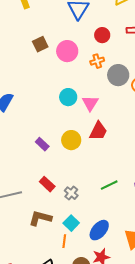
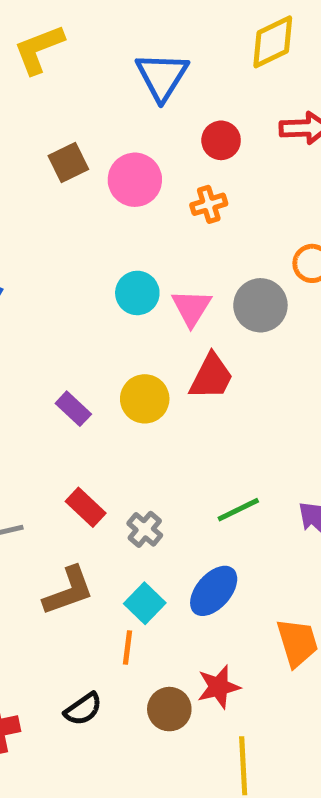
gray circle: (118, 75) -> (260, 305), moved
brown L-shape: (40, 218) -> (68, 591), turned 145
blue ellipse: (99, 230) -> (214, 591), moved

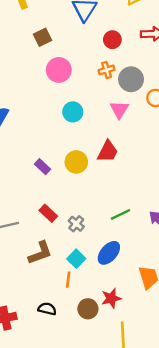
brown square: (68, 162) -> (42, 37), moved
pink circle: (135, 180) -> (59, 70), moved
gray circle: (260, 305) -> (131, 79), moved
pink triangle: (191, 308) -> (119, 110), moved
black semicircle: (83, 709) -> (47, 309), turned -132

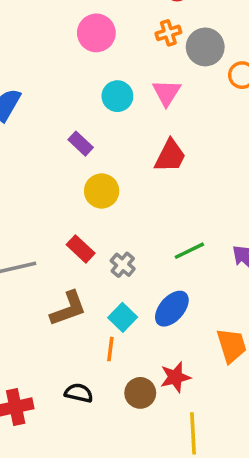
pink triangle: (119, 110) -> (167, 93), moved
yellow circle: (76, 162) -> (102, 191), moved
purple rectangle: (42, 167) -> (81, 144), moved

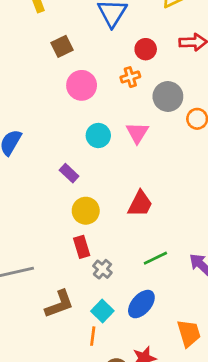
orange cross: (168, 33) -> (130, 77), moved
red trapezoid: (170, 156) -> (140, 204), moved
red rectangle: (81, 249) -> (82, 247), moved, turned 30

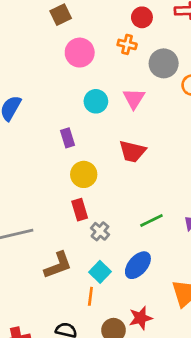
orange cross: (130, 77) -> (127, 44), turned 30
purple rectangle: (69, 173) -> (67, 138), turned 30
red trapezoid: (140, 204) -> (132, 151), moved, turned 76

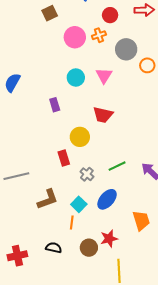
orange cross: (127, 44) -> (99, 35), turned -32
pink circle: (80, 53) -> (75, 37), moved
yellow circle: (84, 174) -> (80, 137), moved
gray cross: (100, 231) -> (87, 174), moved

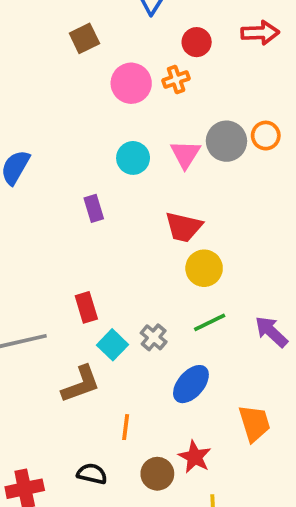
gray circle: (126, 49) -> (226, 141), moved
yellow circle: (80, 137) -> (204, 268), moved
red rectangle: (64, 158) -> (86, 307), moved
cyan square: (79, 204) -> (112, 345), moved
red star: (109, 239) -> (195, 457), turned -30

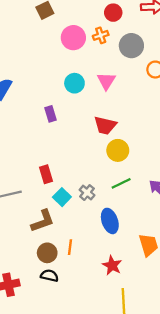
gray circle: (226, 141) -> (131, 46), moved
blue ellipse: (191, 384) -> (110, 221), turned -60
brown circle: (157, 474) -> (47, 253), moved

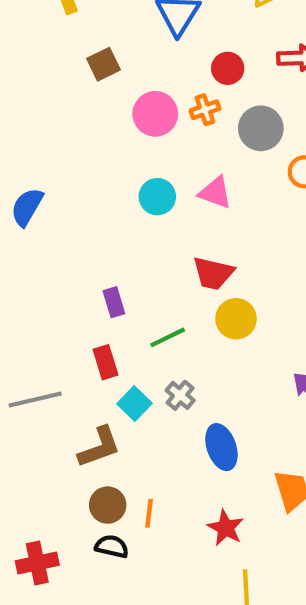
pink triangle: (106, 81) -> (215, 192), turned -42
purple rectangle: (51, 114) -> (114, 302), moved
green line: (121, 183) -> (168, 337), moved
orange line: (70, 247) -> (149, 513), moved

